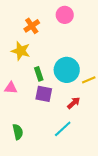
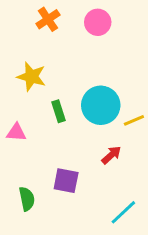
orange cross: (32, 26) -> (48, 19), moved
purple square: (44, 94) -> (66, 181), moved
cyan line: (63, 129) -> (123, 212), moved

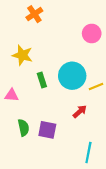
pink circle: (98, 22) -> (92, 34), moved
green semicircle: (27, 199) -> (23, 128), moved
cyan line: (123, 212) -> (88, 153), turned -36

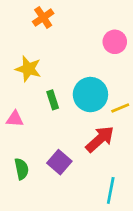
red arrow: (80, 111) -> (100, 139), size x1.6
green semicircle: (23, 128) -> (22, 169), moved
purple square: (47, 130) -> (59, 162), turned 30

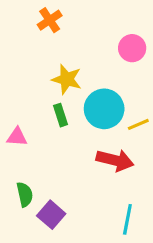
yellow star: (28, 69) -> (67, 79), moved
red arrow: (100, 139) -> (115, 160), turned 56
purple square: (59, 162) -> (51, 215), moved

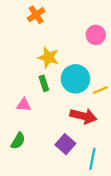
pink triangle: (17, 137) -> (24, 105), moved
green semicircle: (25, 194) -> (18, 141), turned 42
purple square: (51, 215) -> (65, 144), moved

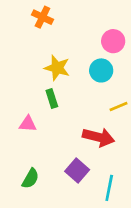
orange cross: (36, 15) -> (42, 17), turned -30
cyan circle: (75, 79) -> (101, 70), moved, size x0.7
green semicircle: (18, 141) -> (30, 179), moved

